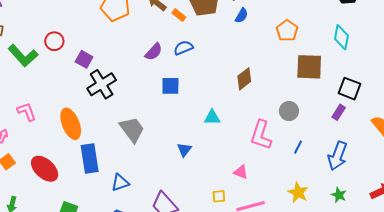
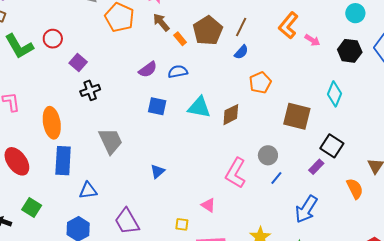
orange pentagon: (287, 31) -> (260, 83), moved
black cross: (102, 84) -> (90, 90), size x0.7
cyan triangle: (212, 117) -> (199, 107), moved, size x1.4
blue line: (298, 147) -> (276, 178), moved

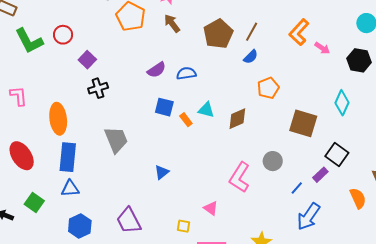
orange rectangle: (180, 39) -> (186, 120), moved
cyan triangle: (199, 107) -> (206, 110), size x0.7
blue line: (276, 178) -> (297, 188), moved
blue triangle: (88, 191) -> (70, 189), moved

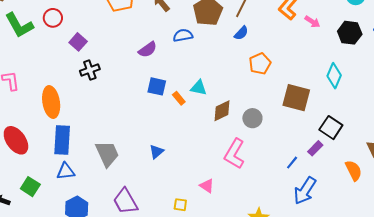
blue semicircle: (186, 73) -> (183, 35), moved
brown diamond: (237, 119) -> (222, 111), moved
gray trapezoid: (116, 140) -> (107, 154), moved
gray circle: (273, 161) -> (252, 118), moved

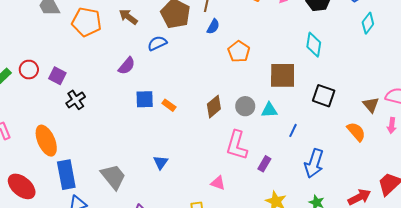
red circle: (53, 18) -> (29, 70), moved
cyan triangle: (199, 88) -> (269, 110), moved
purple rectangle: (315, 148) -> (264, 164), moved
blue line: (292, 163) -> (293, 130), moved

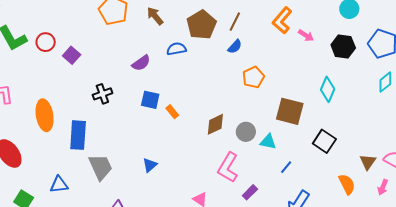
black cross: (76, 100) -> (102, 94), moved
blue rectangle: (66, 175) -> (78, 135), moved

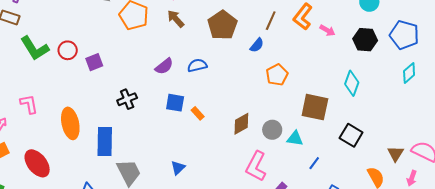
brown line: (235, 22) -> (271, 21), moved
blue semicircle: (176, 49) -> (197, 65), moved
purple square: (72, 55) -> (94, 62), turned 30

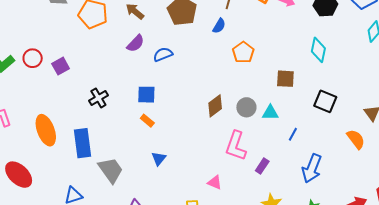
purple semicircle: (164, 66) -> (136, 43), moved
brown square: (315, 107) -> (285, 79), size x0.7
orange rectangle: (198, 113) -> (147, 121), moved

